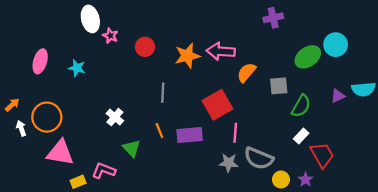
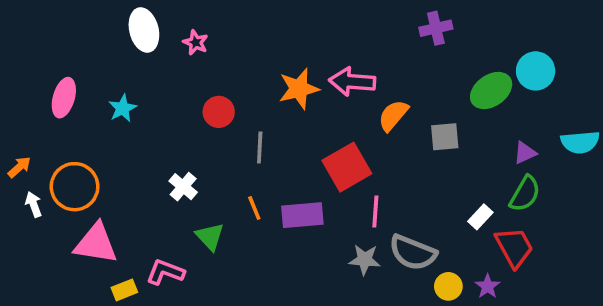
pink star: (110, 36) -> (196, 42), moved
red circle: (145, 47) -> (219, 112), moved
cyan star: (77, 68) -> (123, 108), turned 30
purple triangle: (338, 96) -> (525, 153), moved
green semicircle: (301, 106) -> (525, 194), moved

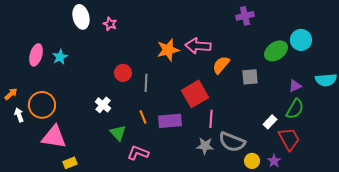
cyan star: (123, 108) -> (60, 57), moved
red circle: (219, 112) -> (123, 73), moved
pink L-shape: (165, 272) -> (138, 153), moved

